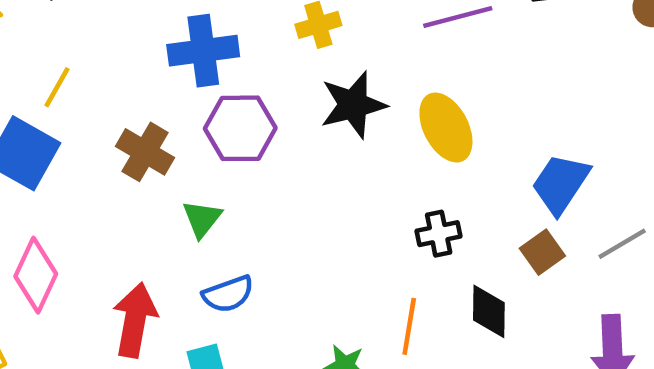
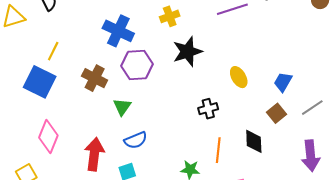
blue cross: (203, 51) -> (118, 31), turned 36
yellow ellipse: (446, 128) -> (239, 77), moved, size x0.7
blue trapezoid: (561, 184) -> (283, 82), size x0.7
black cross: (439, 234) -> (208, 109), moved

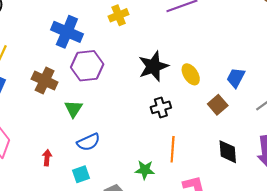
black star: (187, 52) -> (153, 66), moved
brown square: (277, 113) -> (218, 105), moved
black diamond: (254, 141) -> (228, 152), moved
red arrow: (94, 154) -> (47, 158), size x0.5

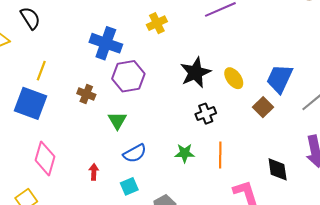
blue trapezoid: (236, 78) -> (280, 79), size x1.4
brown cross: (45, 81) -> (86, 94), size x0.7
black diamond: (228, 152) -> (278, 169), moved
green star: (145, 170) -> (185, 153), moved

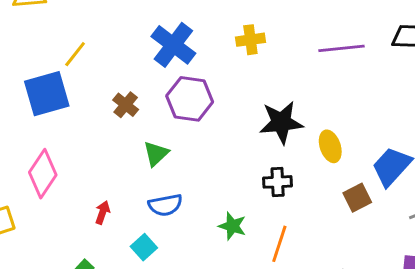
blue square: (31, 103) -> (47, 94), turned 36
cyan square: (129, 186) -> (144, 247), turned -36

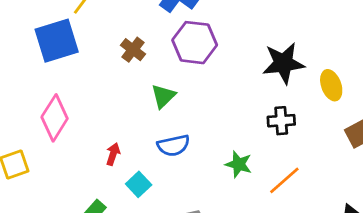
orange line: (279, 244) -> (284, 180), turned 32
cyan square: (144, 247) -> (139, 184), moved

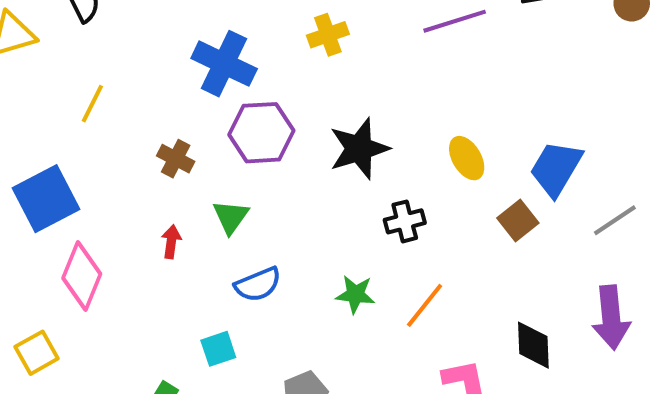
blue square: (57, 41) -> (46, 199), moved
black star: (283, 63) -> (359, 149), moved
red arrow: (113, 154) -> (171, 242), moved
cyan square: (139, 184) -> (218, 349), turned 35

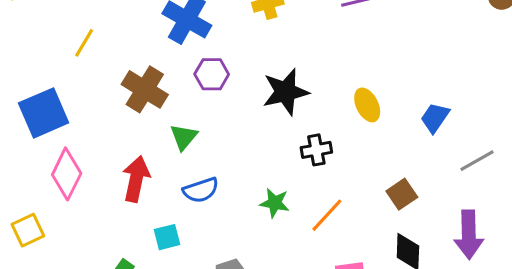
purple hexagon: (261, 133) -> (212, 74), size x0.7
brown cross: (176, 159) -> (145, 89), size x1.6
blue trapezoid: (556, 168) -> (435, 118), size x0.7
brown square: (518, 220) -> (402, 194), moved
red arrow: (171, 242) -> (136, 179), moved, size x1.8

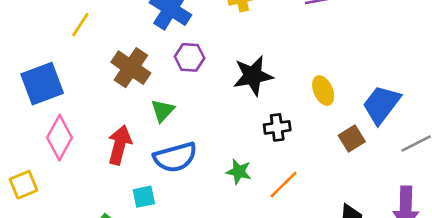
blue trapezoid: (435, 118) -> (381, 104), size x1.5
blue semicircle: (201, 190) -> (175, 157), size x1.4
brown square: (402, 194) -> (352, 139), moved

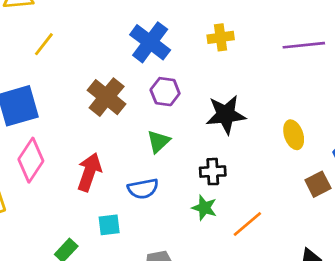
yellow line: (80, 25) -> (44, 44), moved
green triangle: (163, 111) -> (159, 142), moved
black cross: (277, 127) -> (213, 172), moved
blue semicircle: (175, 157) -> (143, 189), size x0.7

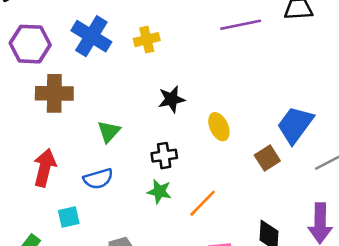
yellow cross: (221, 37) -> (147, 40), moved
purple hexagon: (165, 92) -> (30, 44), moved, size x1.4
brown cross: (107, 97) -> (54, 93), turned -33
black star: (226, 115) -> (171, 99), size x0.7
yellow ellipse: (294, 135) -> (219, 127), moved

